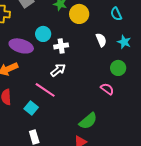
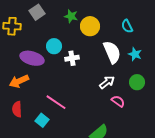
white semicircle: (101, 40) -> (112, 52), size x1.6
green circle: (118, 68) -> (137, 82), moved
white arrow: (58, 70) -> (107, 82), moved

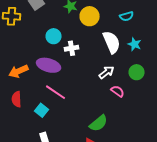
cyan semicircle: (127, 26) -> (127, 16), turned -80
purple ellipse: (32, 58) -> (49, 65), moved

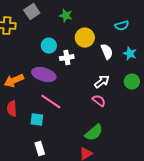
yellow circle: (90, 16) -> (85, 38), moved
white semicircle: (112, 42) -> (107, 52), size x0.7
pink semicircle: (118, 91) -> (99, 101), moved
cyan square: (42, 110) -> (37, 120), turned -32

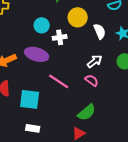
pink line: (51, 102) -> (59, 81), moved
cyan square: (37, 120) -> (30, 99), size x1.5
white rectangle: (40, 149) -> (33, 128), turned -64

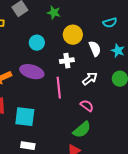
white cross: (60, 37) -> (67, 61), moved
pink semicircle: (92, 80) -> (87, 106), moved
pink line: (59, 81) -> (59, 88), moved, turned 50

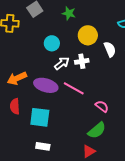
purple ellipse: (32, 72) -> (46, 85), moved
white arrow: (90, 79) -> (62, 63), moved
pink line: (59, 88) -> (74, 88), turned -55

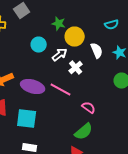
green star: (69, 13) -> (59, 24), moved
white cross: (82, 61) -> (76, 68), moved, turned -32
white arrow: (62, 63) -> (60, 54), moved

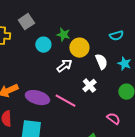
cyan circle: (39, 44) -> (43, 45), moved
white cross: (76, 68) -> (89, 86), moved
pink semicircle: (89, 108) -> (113, 119), moved

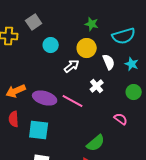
green star: (63, 35) -> (92, 24), moved
cyan semicircle: (116, 36) -> (124, 36), size x1.6

